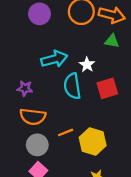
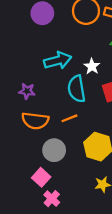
orange line: (66, 132) -> (69, 118), moved
gray circle: (37, 145) -> (54, 150), moved

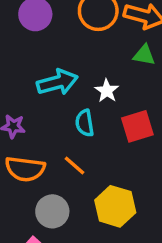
cyan semicircle: (77, 89) -> (85, 123), size x0.7
orange line: (69, 118) -> (74, 166), turned 63

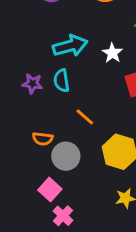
cyan semicircle: (85, 123) -> (61, 81), moved
orange semicircle: (25, 169) -> (43, 139), moved, size x0.6

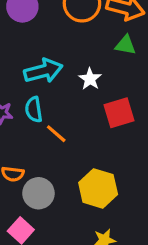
orange line: (85, 117) -> (56, 134), moved

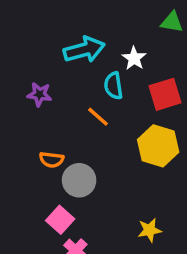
cyan semicircle: (34, 110) -> (113, 86), moved
yellow hexagon: (98, 188) -> (158, 146), moved

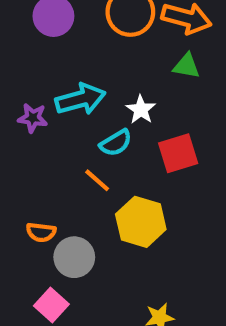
cyan semicircle: (113, 86) -> (116, 143), turned -112
purple star: (40, 94) -> (33, 118), moved
yellow hexagon: (158, 146) -> (141, 222), moved

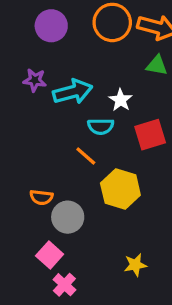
purple star: (33, 118) -> (35, 80), moved
cyan semicircle: (116, 143) -> (101, 126), turned 30

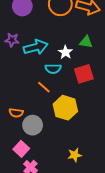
green triangle: (157, 65) -> (86, 42), moved

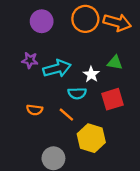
orange semicircle: (16, 113) -> (35, 110), moved

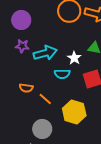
purple circle: (42, 21) -> (21, 20), moved
orange line: (66, 115) -> (45, 99), moved

